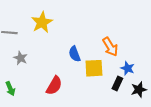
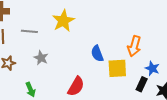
orange arrow: (110, 47) -> (134, 46), turned 48

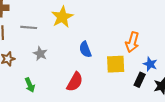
blue semicircle: (97, 54) -> (85, 49), moved

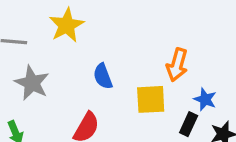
gray star: (40, 54) -> (32, 83), size x1.5

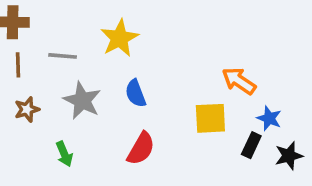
orange arrow: (177, 65) -> (239, 81), turned 108
blue semicircle: (103, 76) -> (136, 93), moved

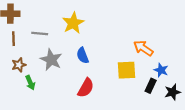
green arrow: (64, 154) -> (30, 83), moved

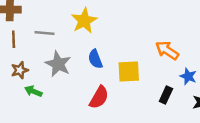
yellow square: (127, 70) -> (129, 71), moved
green arrow: (30, 83) -> (33, 91), turned 136
black rectangle: (151, 86) -> (166, 95), moved

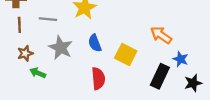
yellow square: (129, 71) -> (126, 55), turned 30
black rectangle: (166, 95) -> (160, 76), size x1.5
red semicircle: (99, 97) -> (98, 79), turned -35

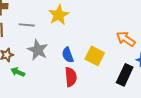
blue semicircle: (95, 43) -> (68, 55), moved

